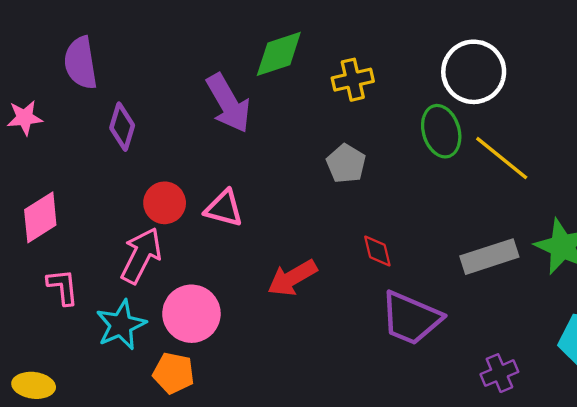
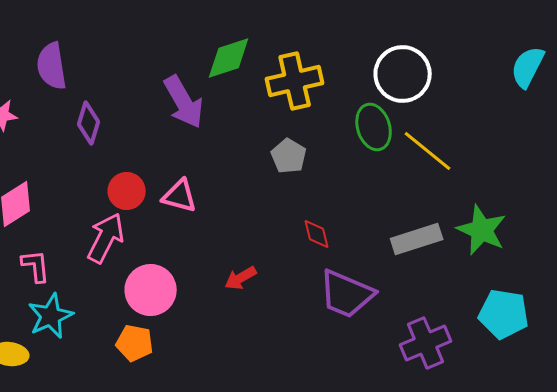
yellow cross: (353, 80) -> (295, 81), size x1.5
red arrow: (292, 278) -> (241, 278), moved, size x0.7
cyan star: (121, 325) -> (51, 316), moved
purple cross: (499, 373) -> (426, 343), size x1.5

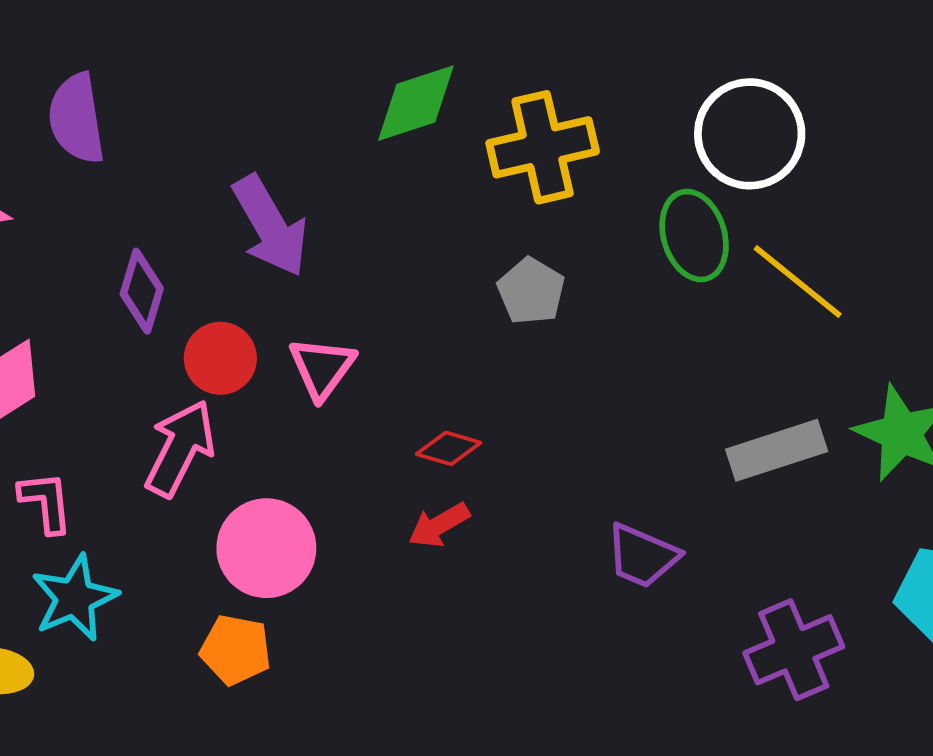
purple arrow: (184, 102) -> (270, 226), moved
purple diamond: (89, 123) -> (142, 291), moved
pink triangle: (180, 196) -> (322, 368), turned 51
red diamond: (317, 234) -> (449, 448), moved, turned -60
purple trapezoid: (347, 294) -> (642, 556), size x0.7

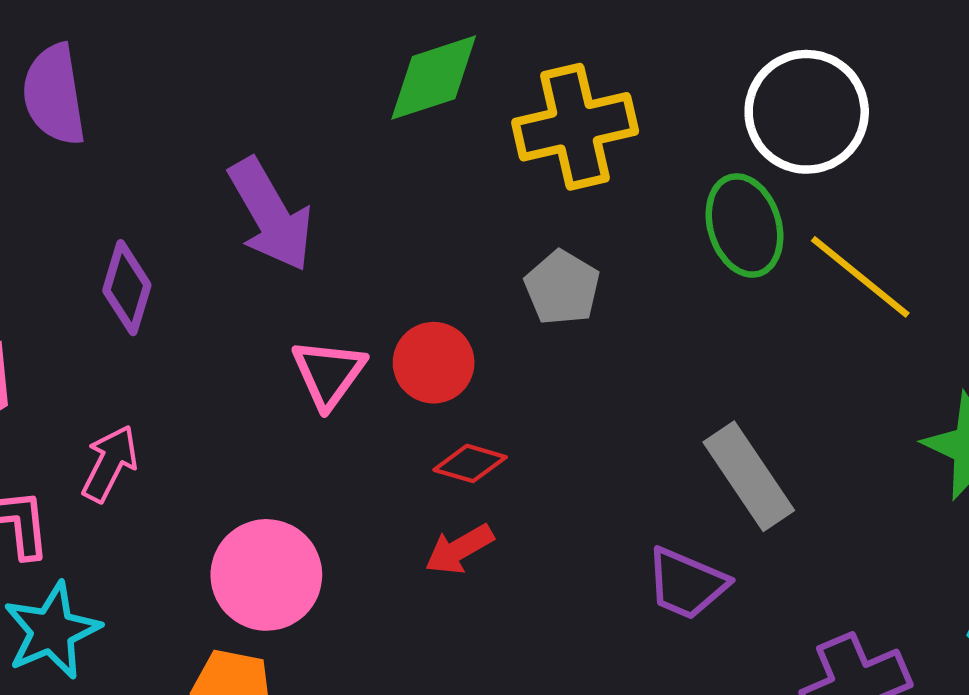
red circle: (220, 358) -> (434, 363), moved
pink arrow: (180, 448) -> (110, 463), moved, size x0.7
gray rectangle: (777, 450) -> (749, 476), moved, turned 74

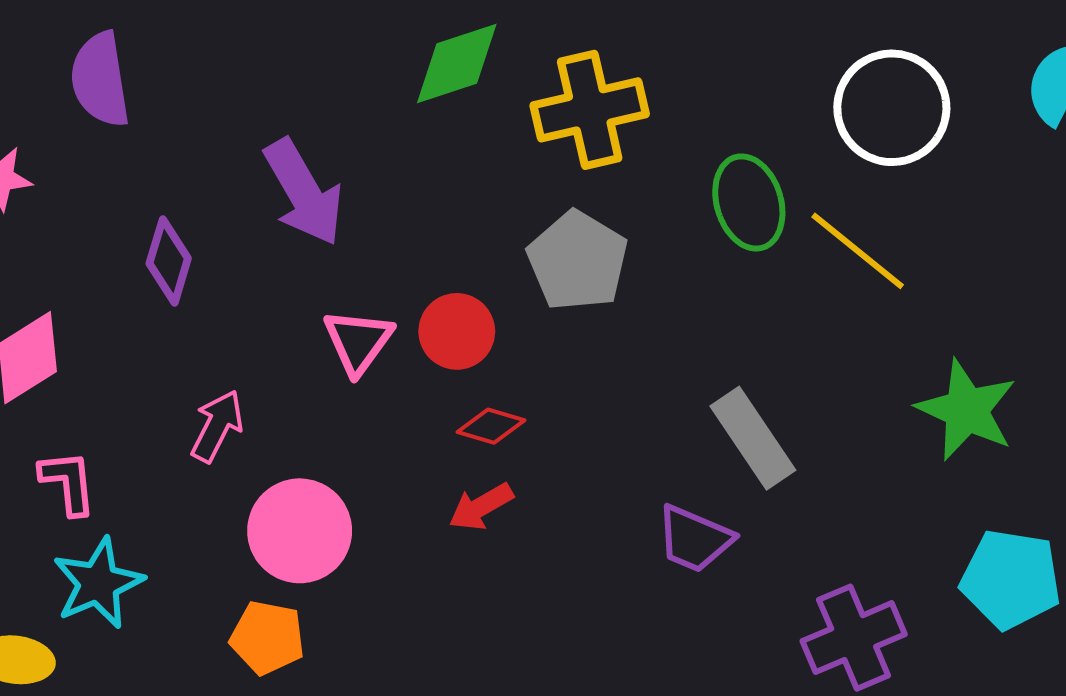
white circle: (807, 112) -> (892, 108), moved
gray pentagon: (562, 288) -> (578, 261), size x1.4
pink arrow: (110, 463) -> (217, 426), moved

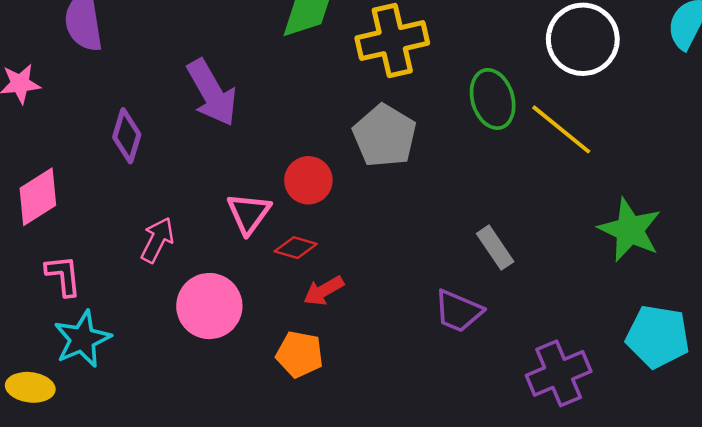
pink triangle: (358, 341) -> (249, 213), moved
red diamond: (491, 426) -> (296, 248), moved
gray rectangle: (753, 438) -> (495, 248), size x0.7
orange pentagon: (267, 638) -> (300, 354), moved

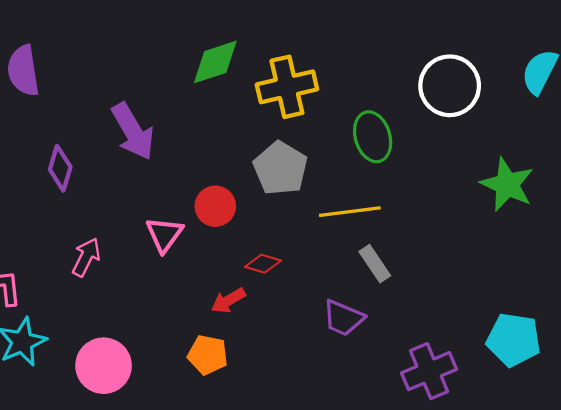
yellow line: (561, 129) -> (350, 212), moved, turned -46
green star: (630, 230) -> (507, 185), moved
red diamond: (296, 248) -> (263, 264), moved
pink circle: (209, 306) -> (104, 366), moved

